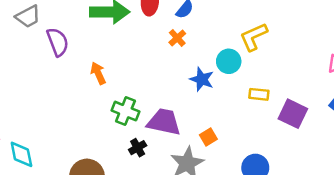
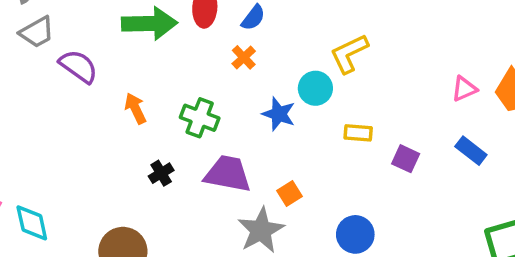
purple semicircle: (58, 42) -> (78, 66), turned -32
green cross: (125, 111) -> (200, 118), moved
purple square: (293, 114) -> (406, 159), size x0.7
black cross: (138, 148) -> (161, 173), moved

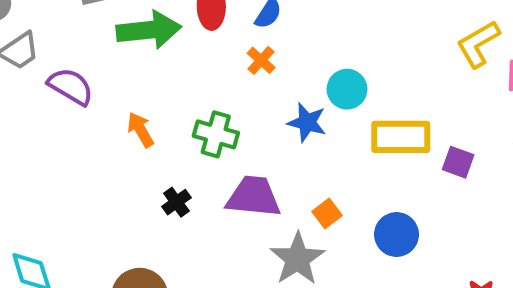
yellow L-shape: (349, 54) -> (478, 44), moved
yellow rectangle: (358, 133) -> (401, 137), size x1.8
blue circle: (355, 234) -> (397, 235), moved

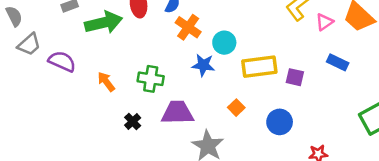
orange cross: (261, 60) -> (188, 27), moved, size x1.5
orange square: (327, 213) -> (236, 108), moved
blue circle: (397, 235) -> (280, 122), moved

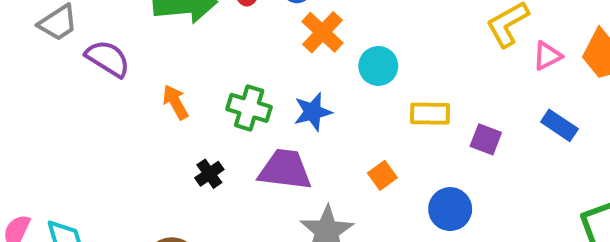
blue star: (203, 65) -> (313, 112), moved, turned -30
yellow rectangle: (259, 67) -> (430, 114), size x0.7

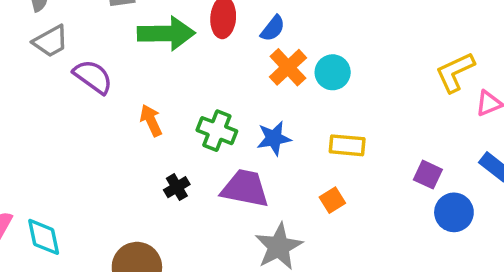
cyan circle: (378, 66) -> (333, 72), moved
yellow rectangle: (430, 114) -> (347, 145), moved
blue circle: (450, 209) -> (454, 212), moved

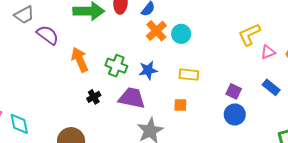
orange arrow: (151, 120) -> (80, 60), size x1.4
orange square: (332, 200) -> (180, 105), turned 32
blue circle: (454, 212) -> (235, 115), moved

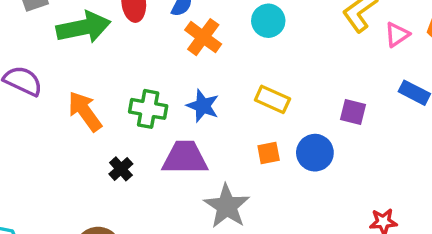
cyan circle: (181, 34) -> (268, 21), moved
blue star: (148, 70) -> (203, 106), turned -30
yellow rectangle: (189, 75) -> (272, 99), turned 30
blue circle: (235, 115) -> (315, 153), moved

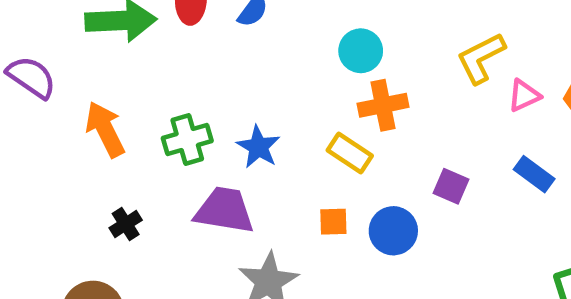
orange cross: (203, 37) -> (383, 105), moved, turned 33
green cross: (148, 109) -> (187, 140), turned -36
black cross: (121, 169) -> (126, 224), moved

